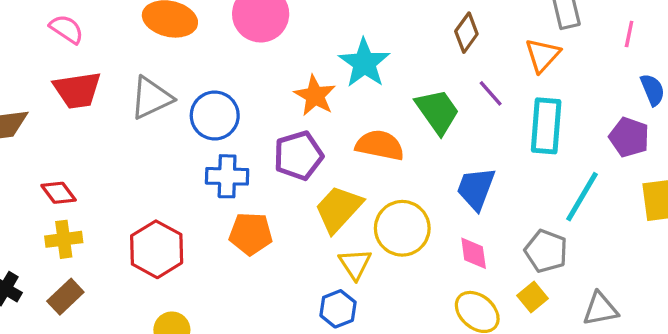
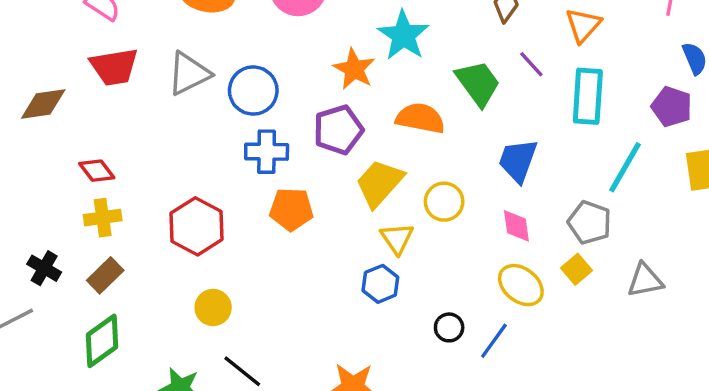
yellow circle: (402, 228) -> (444, 202), size x0.7

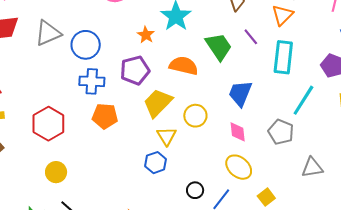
orange star: (354, 69) -> (146, 35), size x0.7
yellow square: (577, 269) -> (266, 197), moved

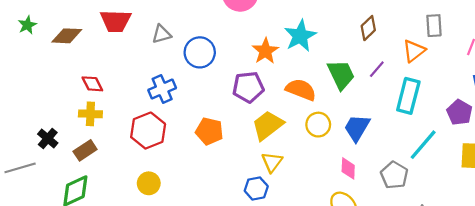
gray triangle: (48, 33) -> (162, 34), size x0.7
orange star: (146, 35) -> (265, 51), size x1.4
purple line: (251, 37) -> (377, 69), turned 72
blue cross: (92, 81) -> (162, 89), moved, turned -35
yellow circle: (195, 116) -> (318, 125), moved

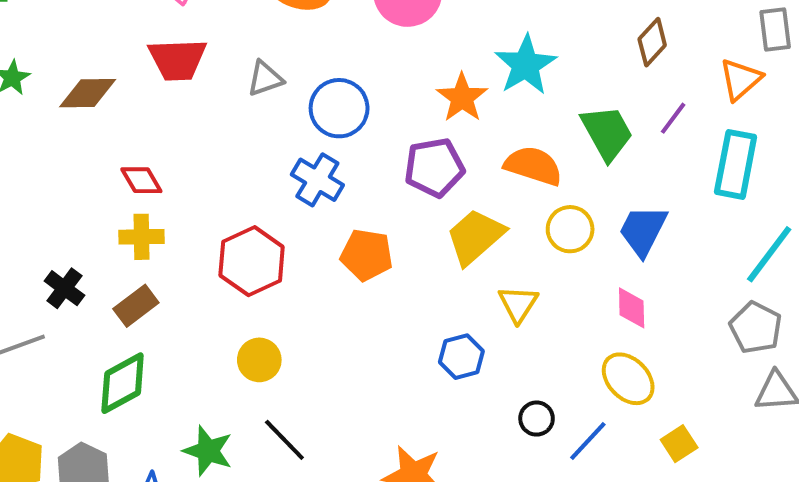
blue cross: (162, 89) -> (317, 180), moved, turned -32
yellow triangle: (272, 162) -> (518, 304), moved
gray pentagon: (394, 175) -> (756, 328), moved

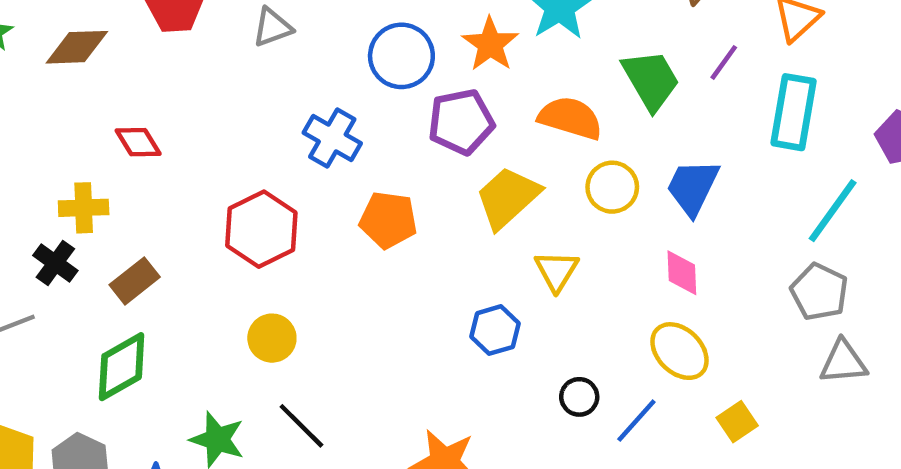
blue circle: (339, 108) -> (401, 56), moved
yellow cross: (141, 237) -> (84, 208), moved

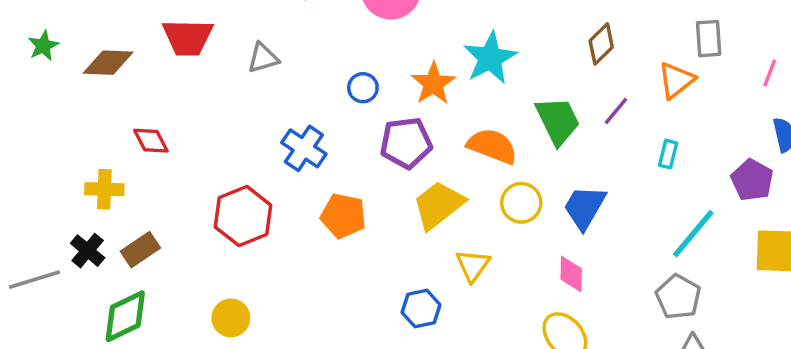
blue circle: (401, 56) -> (363, 88), size x0.6
cyan rectangle: (794, 112) -> (668, 154), size x0.5
black cross: (55, 263) -> (88, 251), moved
yellow circle: (272, 338) -> (231, 318), moved

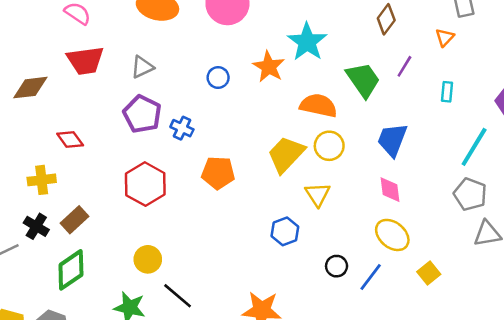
orange triangle: (676, 80) -> (445, 37), size x0.7
purple pentagon: (406, 143) -> (142, 114), moved, turned -30
blue cross: (304, 148) -> (182, 128), size x0.7
yellow circle: (521, 203) -> (329, 146), moved

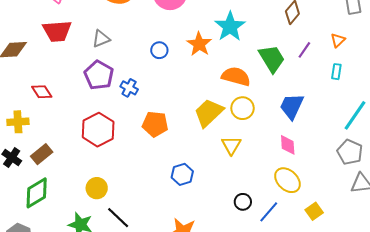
orange triangle: (445, 37) -> (338, 40), moved
blue hexagon: (285, 231) -> (182, 174), moved

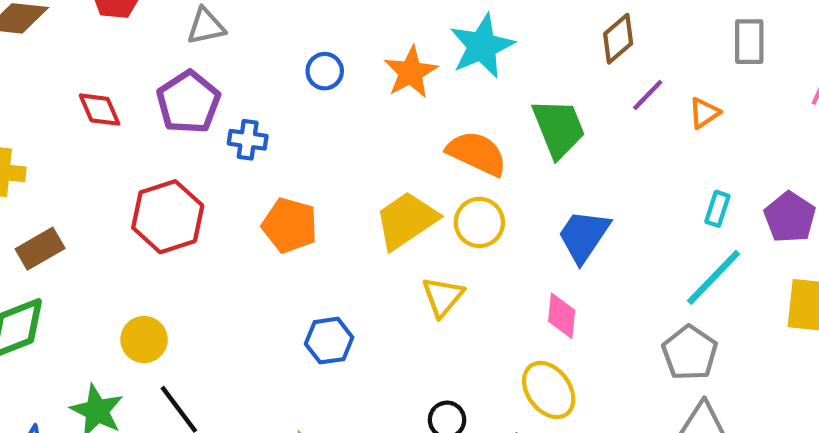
purple line: (304, 50) -> (648, 95), moved
cyan rectangle: (336, 72) -> (717, 209), moved
blue cross: (129, 88) -> (248, 140), turned -30
red diamond: (42, 92) -> (100, 110), moved

